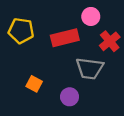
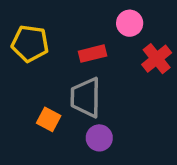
red rectangle: (65, 38) -> (92, 54), size x0.7
gray trapezoid: (90, 68) -> (86, 97), moved, turned 84

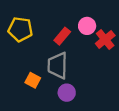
pink circle: (130, 23) -> (87, 26), moved
red rectangle: (92, 54) -> (62, 36), turned -36

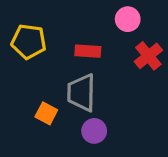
pink circle: (87, 26) -> (128, 19), moved
red rectangle: (62, 36) -> (88, 51), turned 54

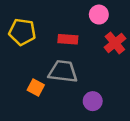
gray trapezoid: (81, 93) -> (63, 71), turned 96
purple circle: (94, 131) -> (93, 101), moved

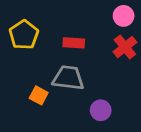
pink circle: (99, 15) -> (124, 16), moved
yellow pentagon: (22, 32) -> (24, 35), turned 30

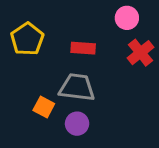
pink circle: (124, 16) -> (127, 18), moved
purple circle: (101, 110) -> (77, 124), moved

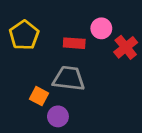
pink circle: (127, 18) -> (101, 28), moved
purple circle: (77, 124) -> (58, 116), moved

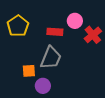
gray trapezoid: (69, 78) -> (51, 58), turned 105
orange square: (39, 96) -> (29, 71), turned -32

